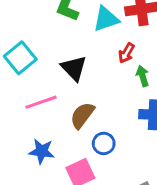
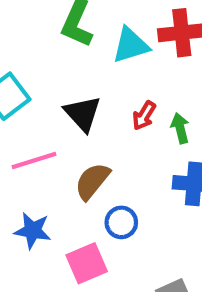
red arrow: (126, 53) -> (144, 116), moved

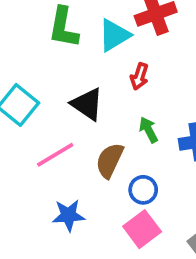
red arrow: (144, 116) -> (139, 76), moved
green arrow: (180, 128) -> (149, 130), moved
pink square: (87, 263) -> (142, 229), moved

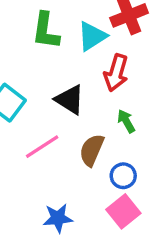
red arrow: (139, 76) -> (116, 73), size x1.5
blue star: (68, 215) -> (58, 218), moved

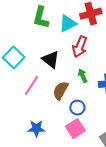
pink line: (42, 147) -> (32, 85), turned -30

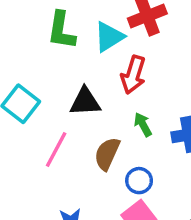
black triangle: (51, 59) -> (85, 102), turned -36

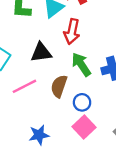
green arrow: (143, 124) -> (81, 64), size x1.5
pink line: (56, 150) -> (24, 86), turned 40

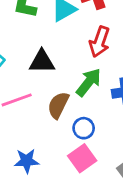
red arrow: (72, 32) -> (100, 42), moved
green arrow: (81, 64) -> (89, 82), turned 65

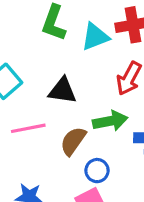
green arrow: (89, 82) -> (110, 121), turned 32

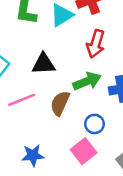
blue circle: (97, 171) -> (95, 124), moved

